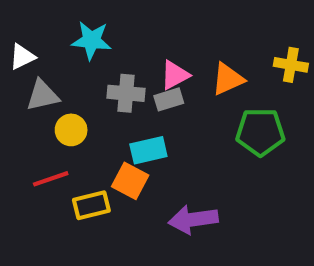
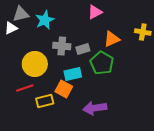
cyan star: (91, 40) -> (45, 20), turned -30
pink triangle: (175, 75) -> (95, 12), moved
gray triangle: (43, 95) -> (21, 14), moved
yellow circle: (71, 130) -> (35, 64), size x1.6
green pentagon: (260, 132) -> (102, 63), moved, turned 30

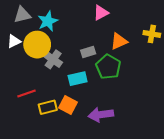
white triangle: (11, 28) -> (14, 41), moved
gray cross: (62, 46) -> (53, 59), moved, turned 30
yellow circle: (35, 64) -> (37, 45), moved
orange square: (64, 89) -> (68, 105), moved

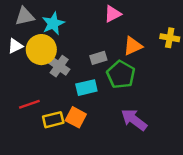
purple arrow: (101, 115) -> (134, 120), moved, turned 45

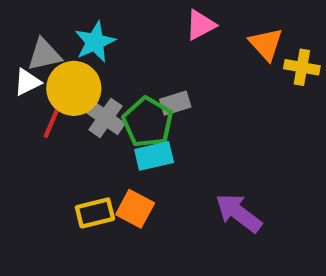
gray triangle: (25, 16) -> (44, 55), moved
orange triangle: (133, 46) -> (266, 44), moved, turned -48
green pentagon: (121, 75) -> (148, 122), moved
red line: (29, 104) -> (53, 120), moved, turned -48

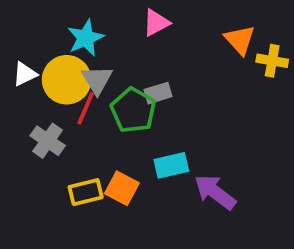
pink triangle: (201, 25) -> (156, 23), moved
gray triangle: (44, 55) -> (97, 80), moved, turned -48
gray cross: (105, 118) -> (48, 141), moved
red line: (53, 120) -> (86, 108), moved
cyan rectangle: (154, 156) -> (171, 165), moved

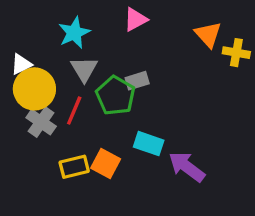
yellow circle: (67, 80) -> (34, 89), moved
red line: (86, 108) -> (74, 110), moved
cyan rectangle: (171, 165) -> (149, 144), turned 32

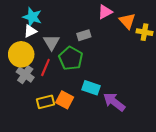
pink triangle: (135, 19) -> (105, 12), moved
cyan star: (74, 33) -> (32, 17), moved, turned -30
white triangle: (21, 64) -> (30, 31), moved
gray rectangle: (137, 81) -> (84, 35), moved

